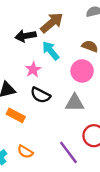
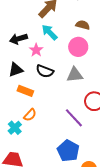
black arrow: (26, 36) -> (18, 39), moved
orange semicircle: (25, 152) -> (30, 115), moved, turned -72

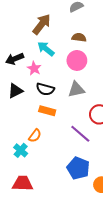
orange rectangle: (25, 91) -> (47, 111), moved

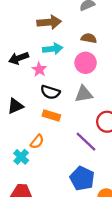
brown arrow: (42, 24) -> (49, 22), turned 45
cyan arrow: (46, 49) -> (53, 49), turned 132
black triangle: (15, 91) -> (15, 106), moved

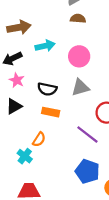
brown arrow: (49, 22) -> (19, 27), moved
brown semicircle: (89, 38) -> (78, 19), moved
pink star: (39, 69) -> (17, 80), moved

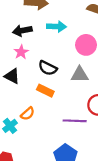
black triangle: (14, 106) -> (12, 76), turned 42
purple line: (87, 134) -> (75, 121), turned -50

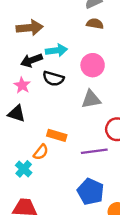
black arrow: (22, 31) -> (32, 60), moved
black semicircle: (48, 68) -> (53, 78), moved
orange rectangle: (45, 91) -> (57, 135), moved

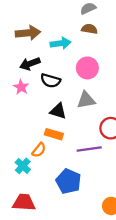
cyan arrow: (56, 50) -> (61, 43), moved
black triangle: (17, 114) -> (58, 111), moved
blue pentagon: (91, 192) -> (68, 181), moved

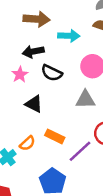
black triangle: (58, 111) -> (34, 104), moved
orange rectangle: (54, 134) -> (55, 136), moved
purple line: (89, 149) -> (80, 151), turned -45

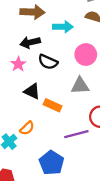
orange rectangle: (55, 136) -> (53, 105), moved
purple line: (80, 151) -> (76, 134), turned 30

